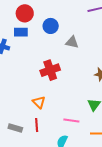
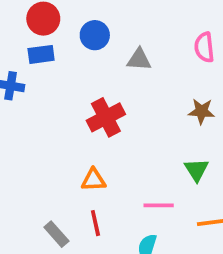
orange triangle: (39, 102) -> (94, 180), turned -40
gray rectangle: (15, 128) -> (56, 234), turned 40

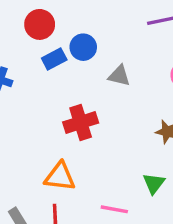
blue rectangle: (41, 54) -> (54, 59), moved, turned -30
orange triangle: (94, 180) -> (60, 177), size x1.4

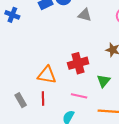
red cross: (81, 123) -> (78, 63), moved

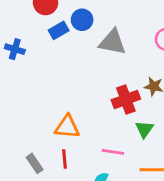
gray triangle: (85, 15) -> (113, 42), size x1.5
red cross: (78, 63) -> (126, 99), moved

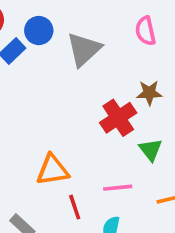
gray triangle: (113, 42) -> (84, 49), turned -40
red line: (64, 159) -> (75, 207), moved

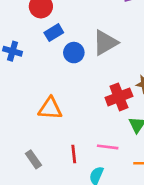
blue circle: (39, 31) -> (74, 53), moved
orange triangle: (53, 170) -> (50, 108), moved

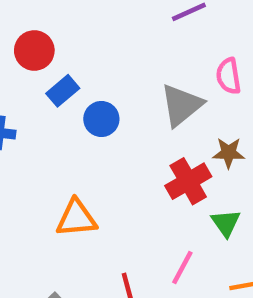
gray triangle: (105, 43) -> (181, 105), moved
pink line: (108, 147) -> (182, 268), turned -60

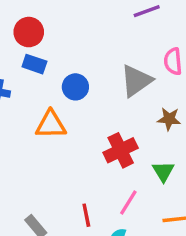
blue rectangle: (63, 91) -> (34, 64), moved, turned 55
red cross: (188, 181) -> (121, 150), moved
orange triangle: (76, 218) -> (51, 125), moved

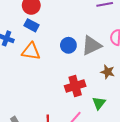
blue circle: (75, 87) -> (68, 45), moved
orange triangle: (51, 125) -> (31, 51), moved

